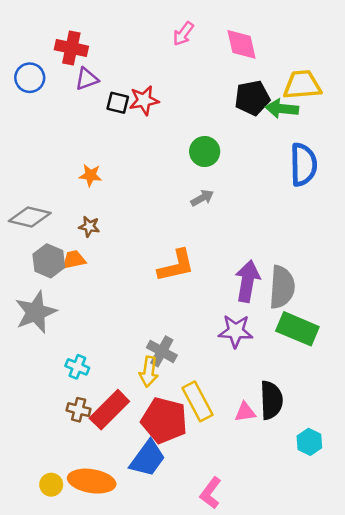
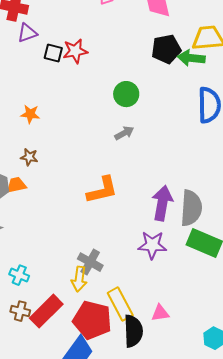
black semicircle: (271, 400) -> (133, 331), moved

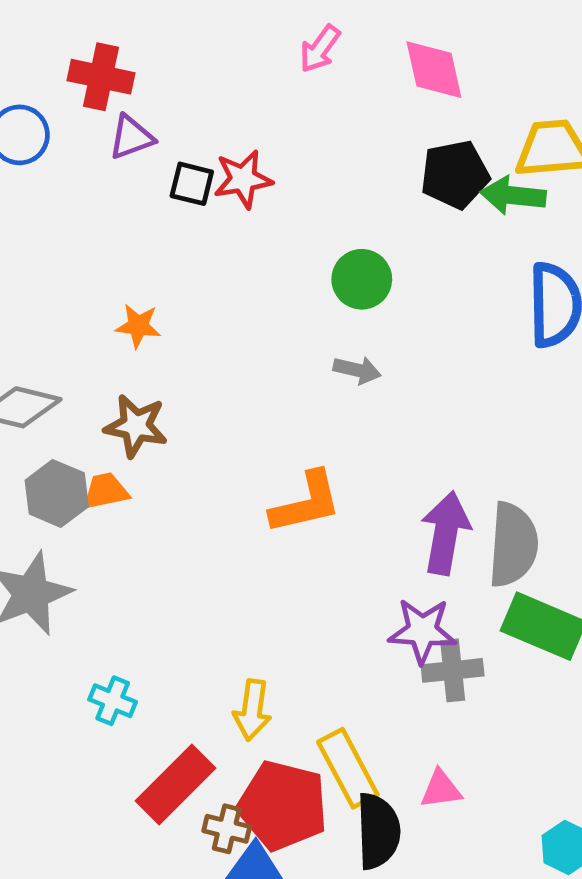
gray arrow: (124, 133) -> (357, 370), turned 42
brown star: (29, 157) -> (136, 426), size x1.5
gray cross: (90, 262) -> (453, 670), moved, turned -35
brown cross: (20, 311) -> (227, 829), moved

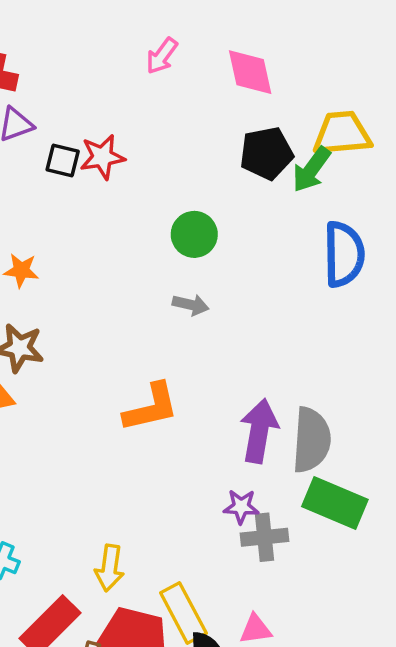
green arrow: (513, 195) -> (311, 169), turned -60
purple star: (422, 631) -> (241, 507), size x0.7

